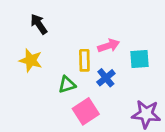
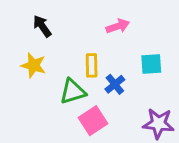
pink arrow: (109, 46) -> (118, 26), moved
green triangle: (67, 85) -> (73, 92), size x1.4

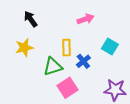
cyan square: (151, 64) -> (110, 47), turned 35
yellow star: (33, 65) -> (24, 48), turned -30

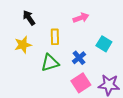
yellow rectangle: (67, 48) -> (55, 37), moved
pink square: (68, 88) -> (81, 83), moved

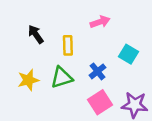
black arrow: (29, 18) -> (36, 34), moved
yellow star: (23, 45) -> (28, 80), moved

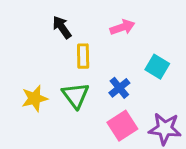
black arrow: (36, 34) -> (62, 27), moved
green triangle: (62, 78) -> (75, 95), turned -50

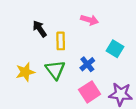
black arrow: (62, 27) -> (40, 29), moved
pink arrow: (122, 27) -> (90, 20), turned 35

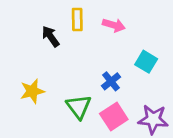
yellow rectangle: (61, 41) -> (77, 20), moved
green triangle: (55, 70) -> (79, 107), moved

